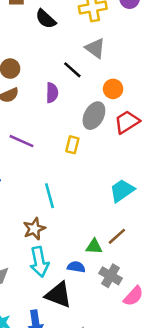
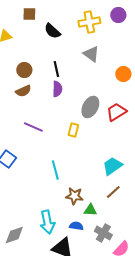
black line: (72, 70) -> (56, 69), moved, turned 35
orange circle: (113, 89) -> (123, 74), moved
brown star: (34, 229) -> (74, 196), moved, turned 30
brown line: (117, 236) -> (113, 192), moved

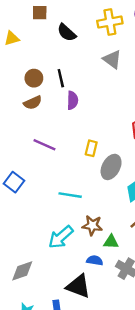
black line: (56, 69) -> (61, 78), moved
gray ellipse: (90, 107) -> (111, 167), moved
cyan line: (55, 170) -> (70, 195), turned -66
cyan arrow: (47, 222) -> (61, 237), moved, turned 60

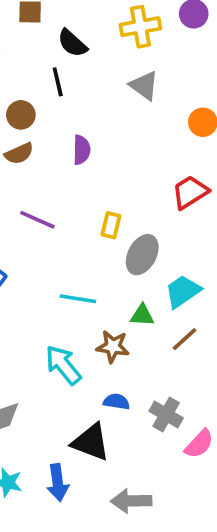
black line: (61, 78) -> (58, 82), moved
cyan arrow: (61, 237) -> (63, 365), turned 92
green triangle: (111, 242) -> (142, 315), moved

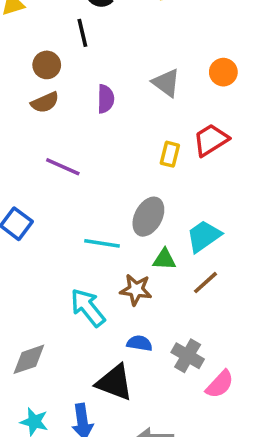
gray triangle: (144, 85) -> (166, 83), moved
yellow rectangle: (111, 225) -> (170, 154), moved
gray ellipse: (142, 255) -> (148, 217), moved

